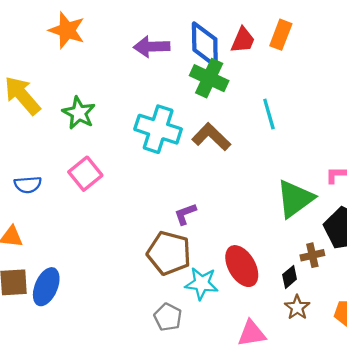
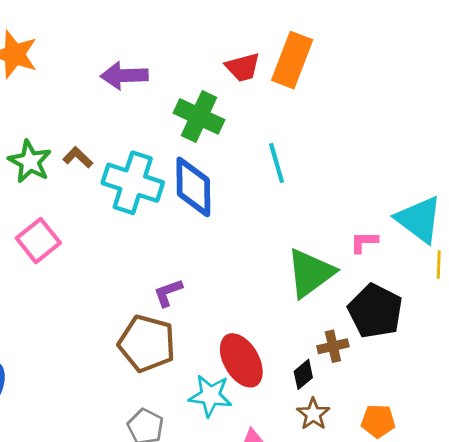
orange rectangle: (281, 35) -> (292, 60), size x1.4
red trapezoid: (243, 40) -> (243, 67), turned 52
blue diamond: (205, 44) -> (193, 187), moved
brown L-shape: (211, 137) -> (78, 157), moved, size x0.6
cyan star: (202, 283) -> (210, 396), moved

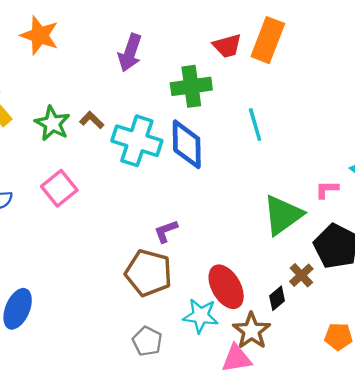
purple arrow: (124, 76) -> (130, 53), turned -69
green cross: (199, 116) -> (191, 86), turned -33
brown cross: (333, 346) -> (301, 275), turned -30
brown star: (313, 414) -> (252, 331), moved, size x1.4

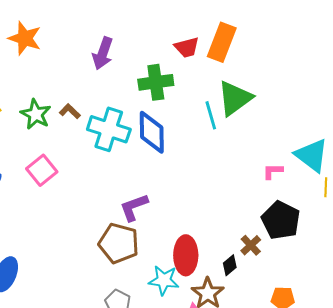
green triangle: (283, 215) -> (235, 98), moved
purple L-shape: (166, 231) -> (134, 207), size x1.4
red ellipse: (226, 287) -> (186, 255), turned 30

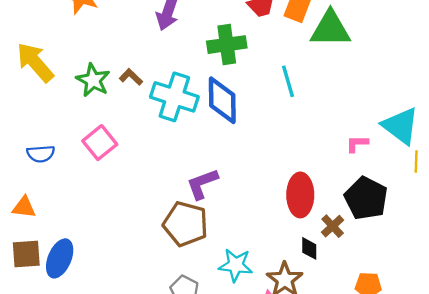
green triangle: (235, 98) -> (330, 29), moved, turned 36
red ellipse: (186, 255) -> (300, 195), moved
black diamond: (230, 265) -> (309, 248), turned -50

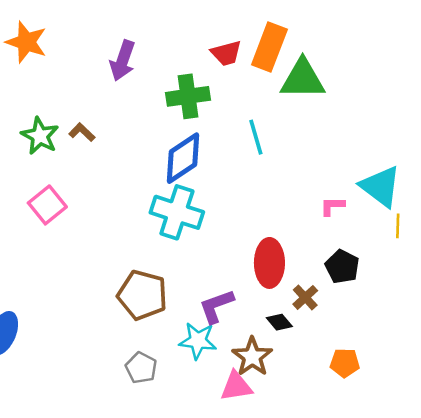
cyan cross: (174, 97) -> (177, 212), moved
blue diamond: (222, 100) -> (183, 158), turned 57
purple L-shape: (202, 184) -> (216, 306), moved
black pentagon: (366, 198) -> (342, 267), size x0.7
black diamond: (309, 248) -> (279, 322), turned -40

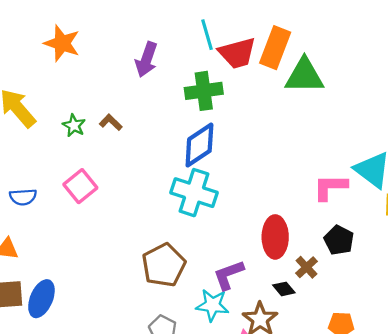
red trapezoid: (226, 53) -> (237, 53), size x1.4
green star: (40, 136) -> (74, 126), size x0.7
cyan line: (256, 137) -> (207, 35), moved
pink L-shape: (332, 206) -> (330, 187), size x1.6
brown pentagon: (142, 295) -> (164, 265), turned 30

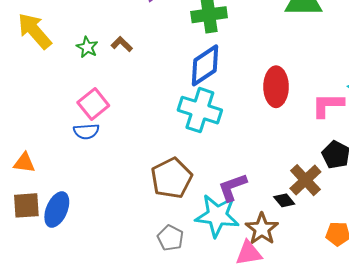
blue semicircle: (23, 197) -> (86, 131), moved
red ellipse: (275, 237) -> (276, 87), moved
brown cross: (307, 267) -> (305, 180), size x1.5
cyan star: (212, 305) -> (217, 216), size x1.4

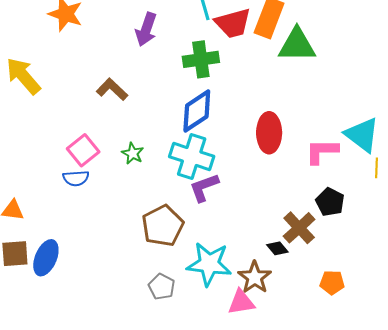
brown L-shape: (122, 44) -> (112, 89), size x1.4
green star: (87, 47) -> (133, 153), moved
purple L-shape: (232, 187) -> (204, 187), moved

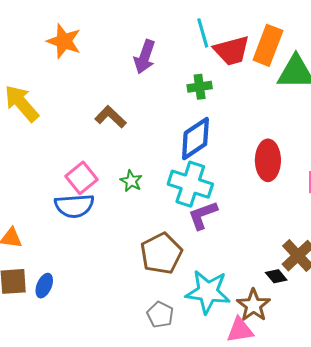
green cross: (201, 59) -> (200, 87), size x0.7
blue semicircle: (76, 178) -> (74, 206), size x1.5
blue ellipse: (46, 258) -> (44, 286), size x0.7

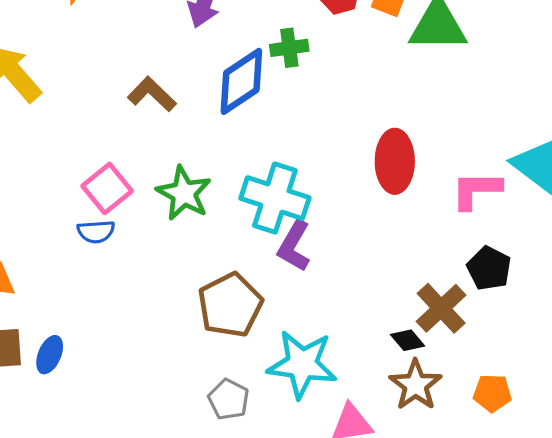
blue diamond: (195, 139) -> (241, 81), moved
green star: (131, 181) -> (184, 193), size x1.6
blue semicircle: (74, 206) -> (96, 232), size x0.6
purple L-shape: (203, 215) -> (294, 246), turned -40
brown star: (253, 305) -> (416, 385), moved

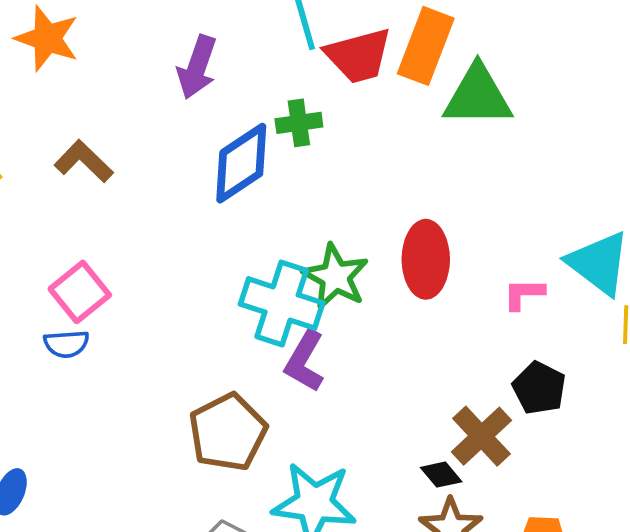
brown L-shape: (152, 94) -> (84, 161), moved
pink L-shape: (476, 190) -> (524, 294), size x0.7
green star: (184, 193) -> (335, 277), moved

